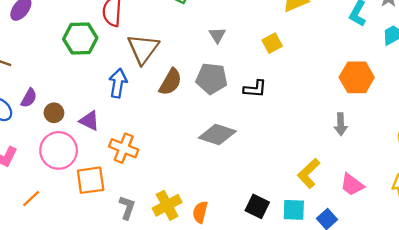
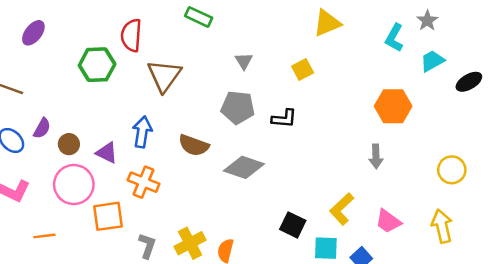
brown semicircle: (170, 82) -> (194, 145), moved, turned 80
blue arrow: (118, 83) -> (142, 132), moved
orange line: (31, 198) -> (44, 236), turned 36
black square: (257, 206) -> (293, 225), moved

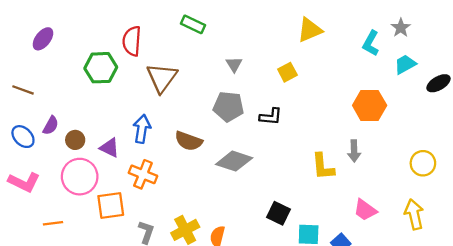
yellow L-shape: (342, 209) -> (323, 167), moved, turned -52

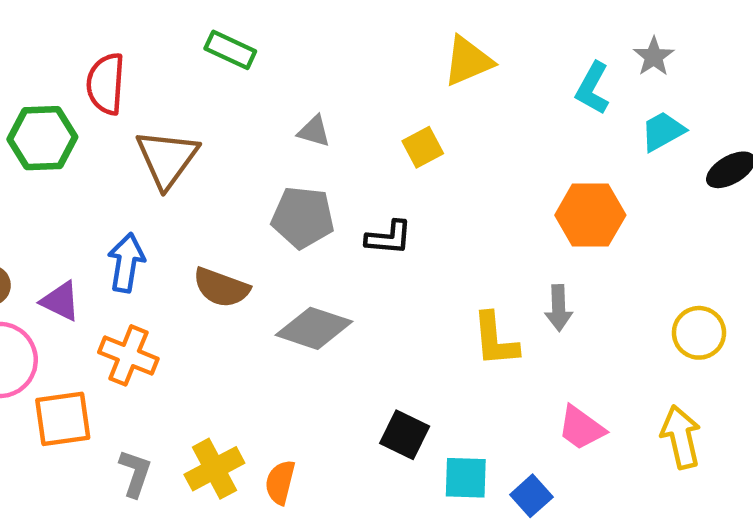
gray triangle: (234, 64) -> (314, 131), turned -42

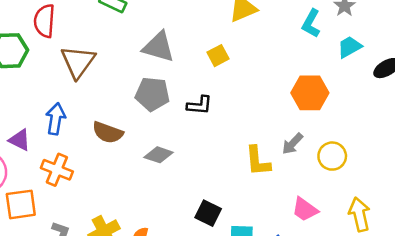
gray triangle: (314, 131) -> (159, 47), size x1.8
gray arrow: (559, 308) -> (292, 144), turned 45
gray diamond: (314, 328) -> (159, 155), size x0.7
yellow circle: (699, 333) -> (332, 156), moved

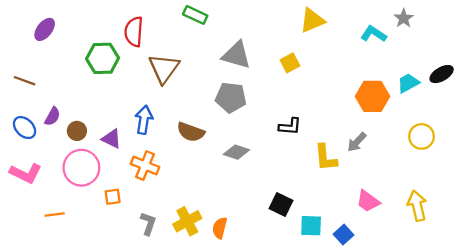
cyan L-shape: (311, 23) -> (374, 34), turned 95
cyan trapezoid: (350, 47) -> (408, 83), moved
black L-shape: (199, 105) -> (290, 126), moved
yellow circle: (332, 156) -> (422, 136), moved
orange square: (21, 204) -> (113, 197), size x0.6

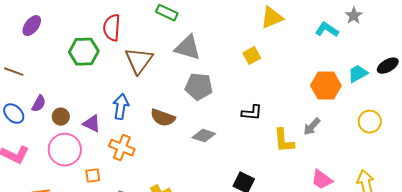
gray triangle: (236, 55) -> (188, 48), moved

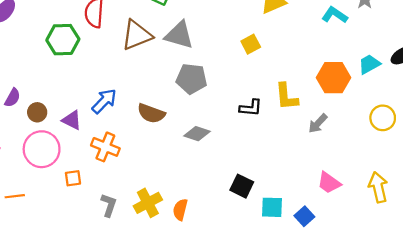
brown triangle: (139, 61) -> (137, 35), moved, turned 32
blue arrow: (121, 107) -> (104, 101), turned 35
yellow L-shape: (284, 141) -> (287, 97), moved

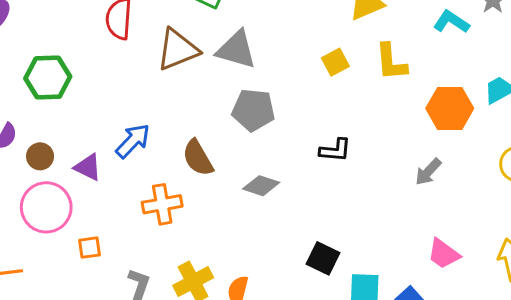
green hexagon: (63, 40) -> (48, 78), moved
yellow L-shape: (287, 97) -> (391, 62), moved
brown semicircle: (151, 113) -> (198, 158), turned 40
orange cross: (105, 147) -> (162, 204), moved, turned -32

